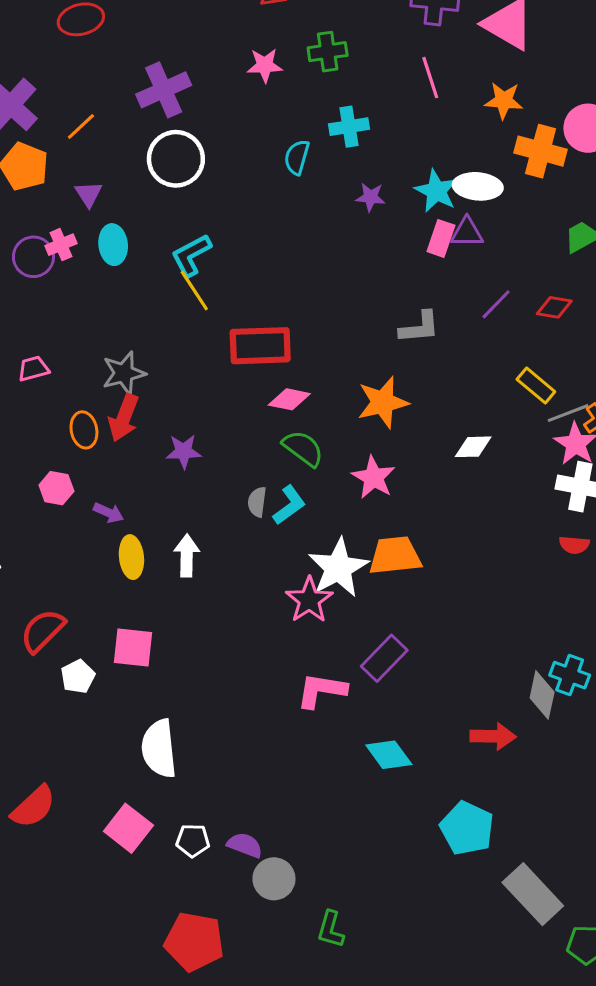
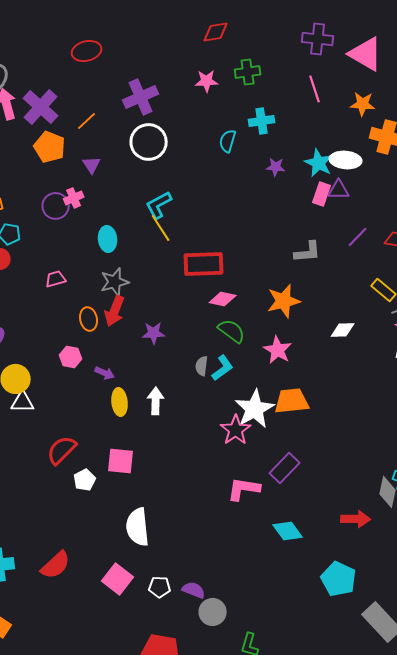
cyan ellipse: (113, 245) -> (108, 239), moved

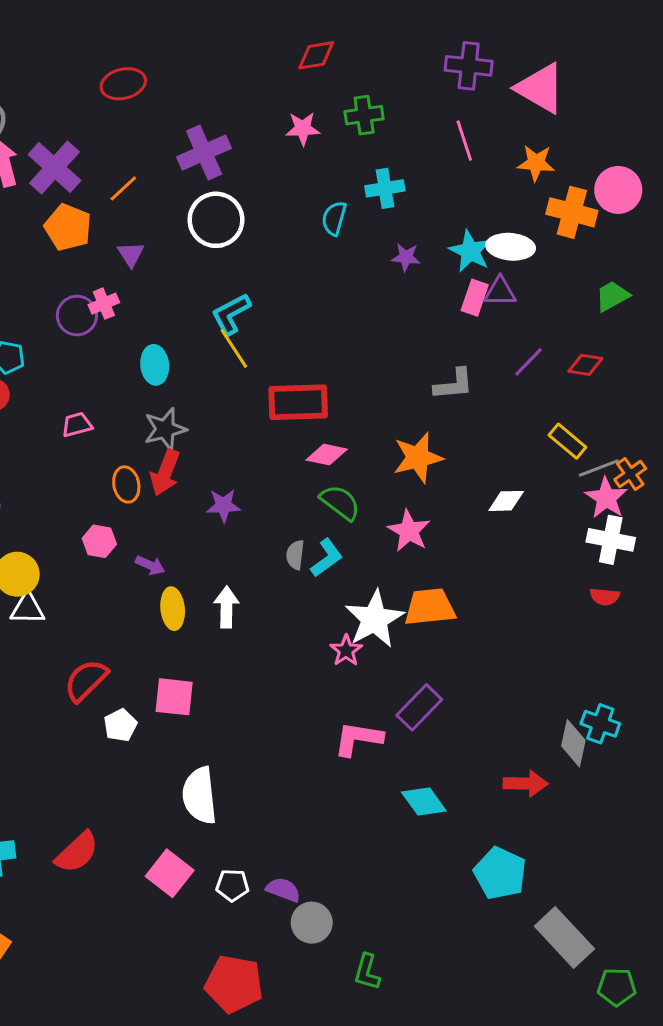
pink star: (236, 430) -> (346, 650), size x0.7

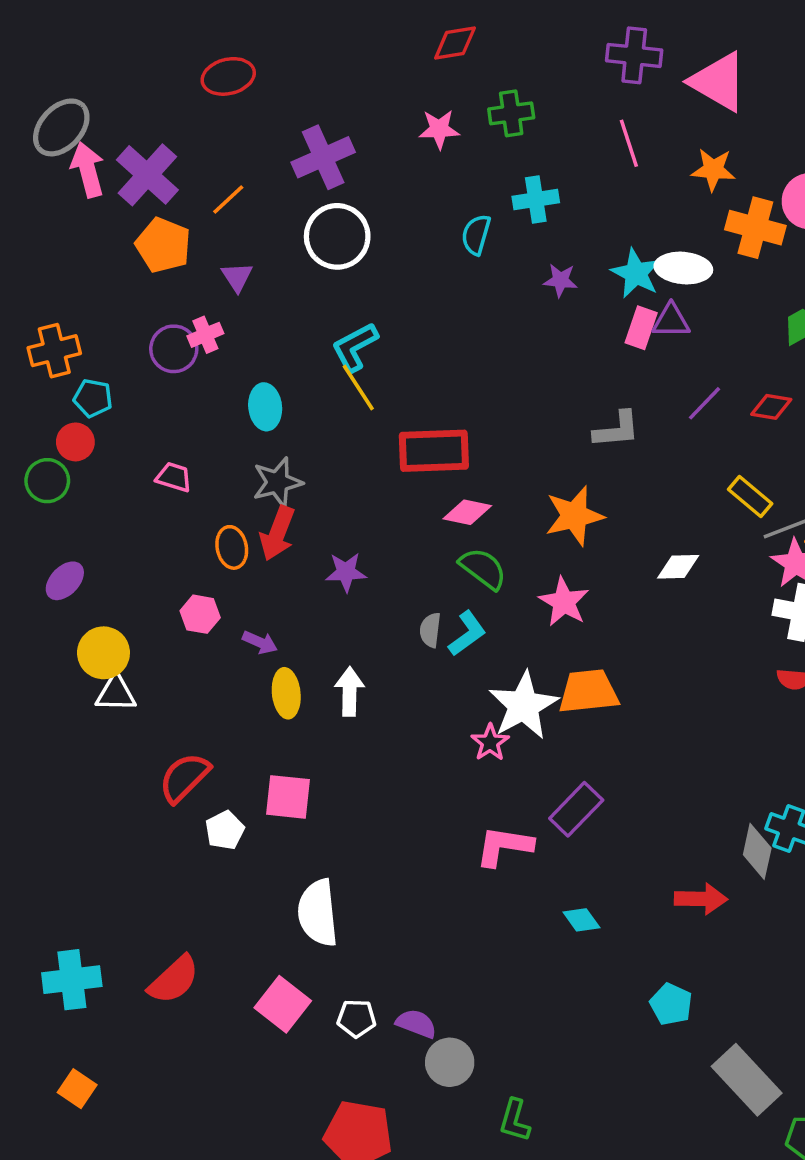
pink trapezoid: (77, 425) -> (174, 477), turned 32
cyan diamond: (424, 801) -> (581, 920), size x0.7
cyan pentagon: (500, 873) -> (671, 1004), size x0.7

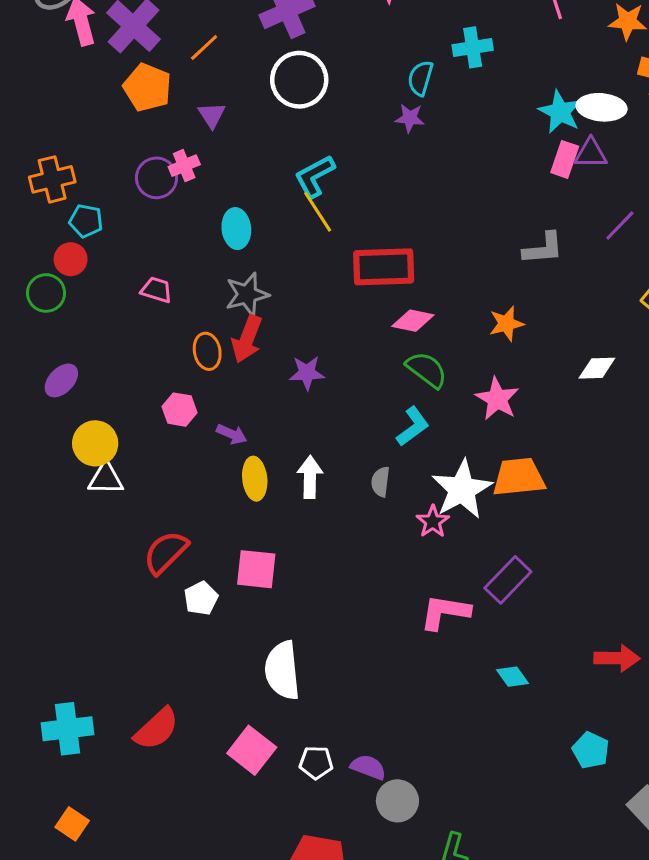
purple star: (560, 280) -> (410, 118), moved
orange star: (574, 516) -> (506, 324), size x0.7
gray semicircle: (430, 630) -> (381, 482), moved

